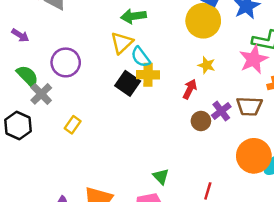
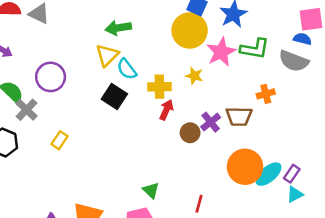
pink star: (254, 59) -> (221, 52), moved
yellow cross: (148, 75) -> (159, 87), moved
red arrow: (190, 89) -> (166, 110), moved

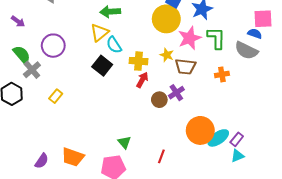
green L-shape: (255, 49) -> (216, 38), turned -105
brown trapezoid: (239, 116) -> (185, 67), moved

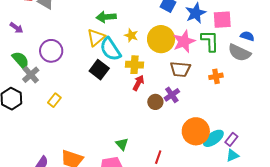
yellow circle: (166, 19) -> (161, 39), moved
pink square: (263, 19) -> (222, 20), moved
cyan semicircle: (114, 45) -> (110, 49), size x1.4
yellow star: (167, 55) -> (131, 35), moved

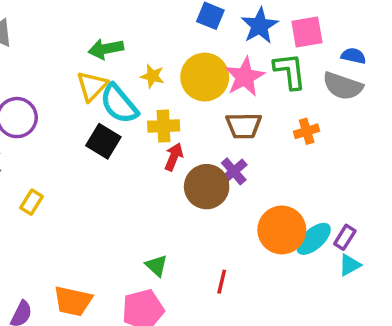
brown circle: (155, 102) -> (207, 187), size x1.6

